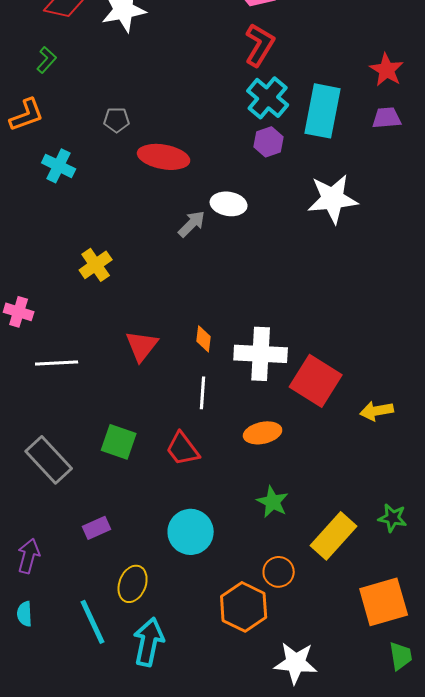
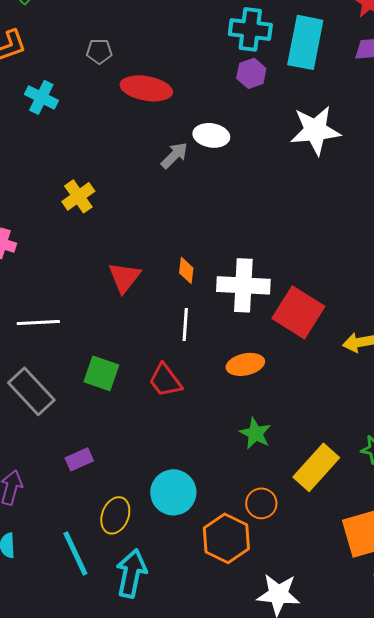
cyan cross: (268, 98) -> (250, 29), turned -33
white line: (57, 363) -> (38, 322), moved
cyan circle: (191, 532) -> (173, 492), moved

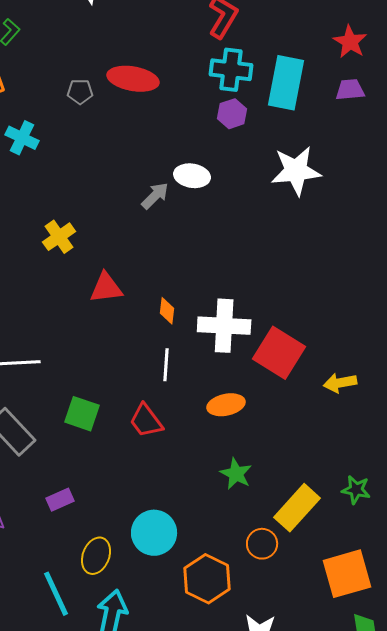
red ellipse: (146, 88) -> (133, 79), moved
red triangle: (124, 277) -> (106, 288), moved, turned 45
orange circle: (261, 503) -> (262, 544), moved

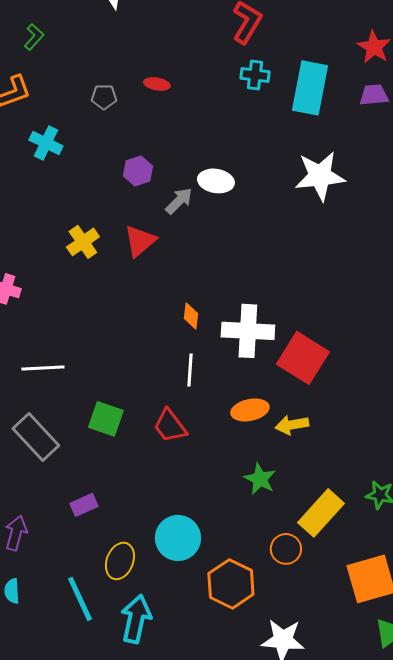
cyan cross: (231, 70) -> (255, 75), size x0.7
red ellipse: (133, 79) -> (157, 84), size x0.5
purple hexagon: (232, 114) -> (138, 171), moved
red triangle: (106, 288) -> (140, 241), moved, turned -33
yellow arrow: (340, 383) -> (292, 425), moved

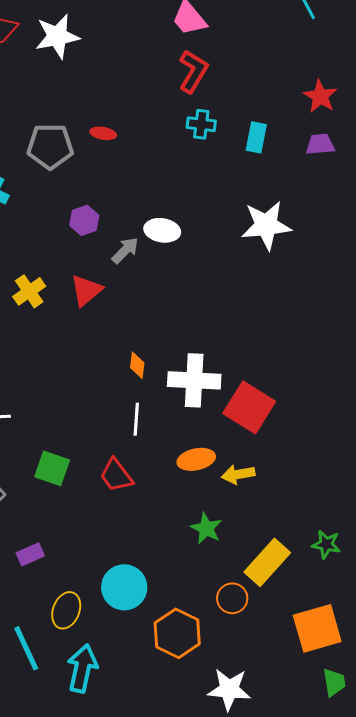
cyan rectangle: (310, 88) -> (256, 137), size x0.6
gray pentagon: (104, 97) -> (50, 146), size x1.8

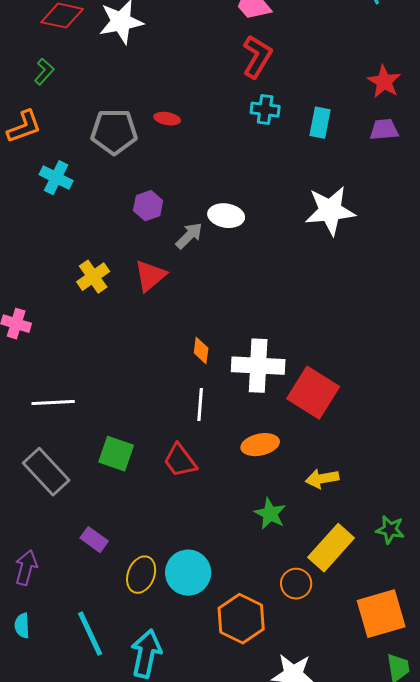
yellow arrow: (238, 474) -> (322, 479), moved
purple rectangle: (30, 554) -> (94, 540), turned 60
yellow ellipse: (66, 610) -> (141, 575), moved

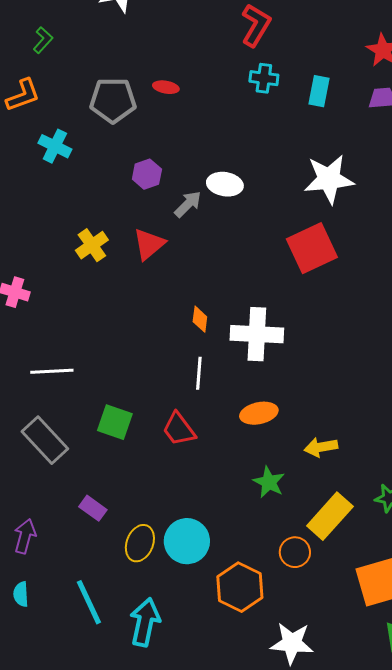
red square: (313, 393) -> (312, 248), moved, turned 33

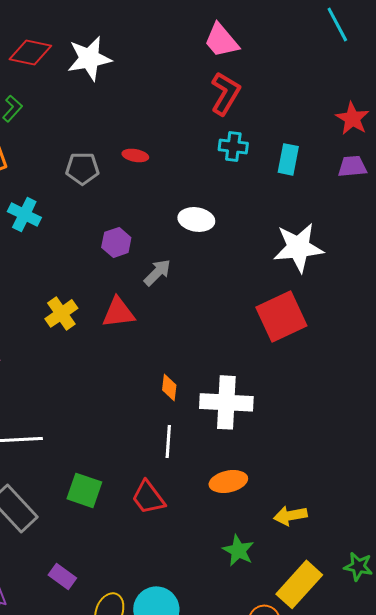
gray pentagon: (113, 100) -> (82, 168), size x0.7
white ellipse: (225, 184) -> (196, 219), moved
red triangle: (149, 244) -> (118, 312), turned 33

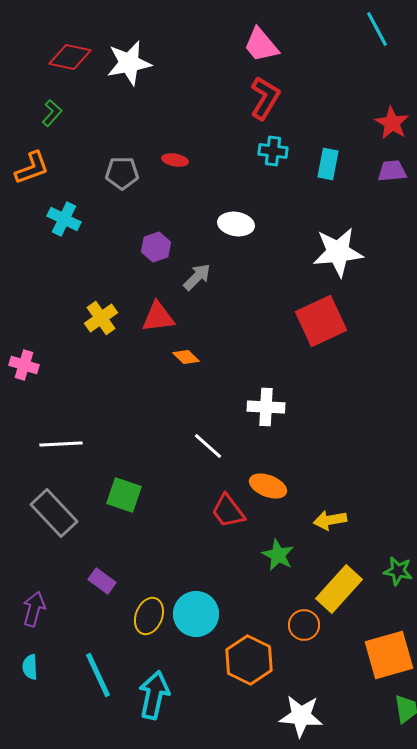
orange diamond: (169, 387) -> (186, 357), moved, turned -52
white cross: (226, 402) -> (266, 407), size x0.7
white line: (168, 441) -> (208, 446), turned -52
orange ellipse: (228, 481) -> (268, 486), turned 33
red trapezoid: (148, 497) -> (228, 511), moved

